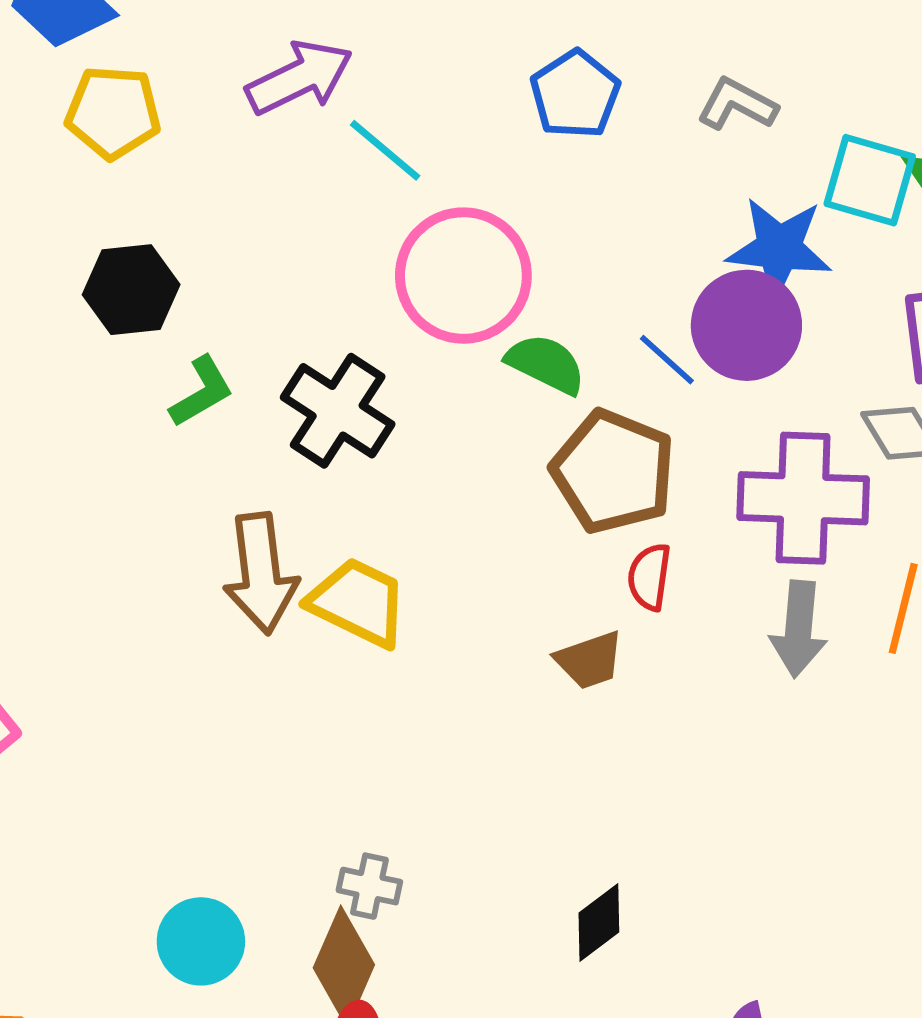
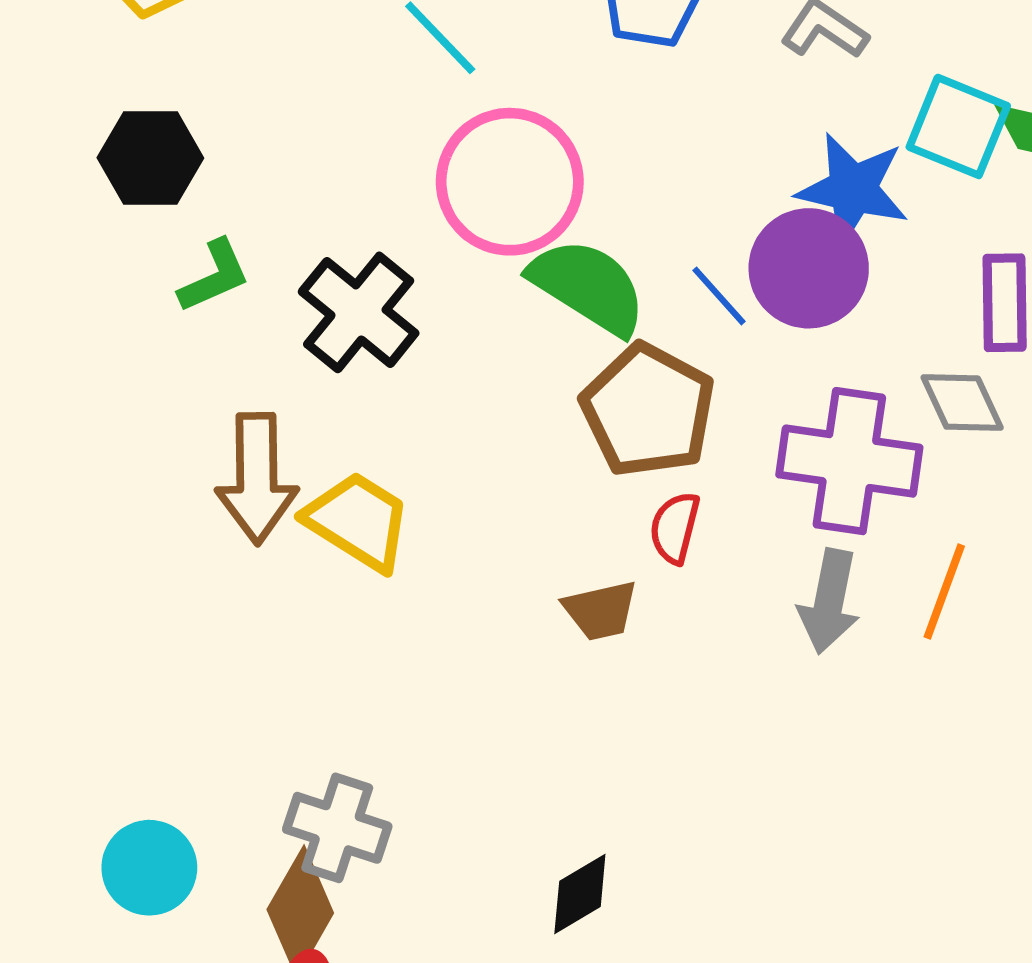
green semicircle: (546, 364) -> (588, 286), size x1.4
gray cross: (369, 886) -> (337, 828), size x1.5

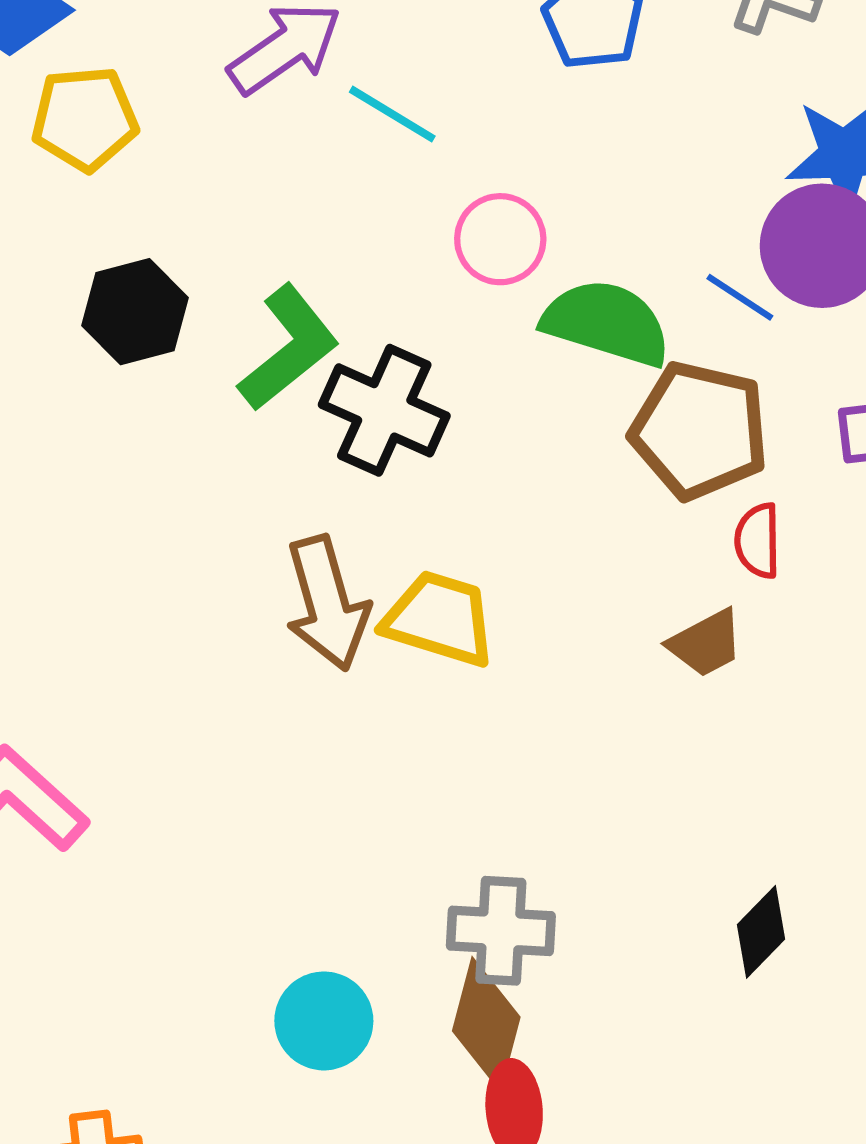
pink circle: (510, 182) -> (500, 239), size x0.6
green L-shape: (214, 276) -> (289, 348), moved, size x1.5

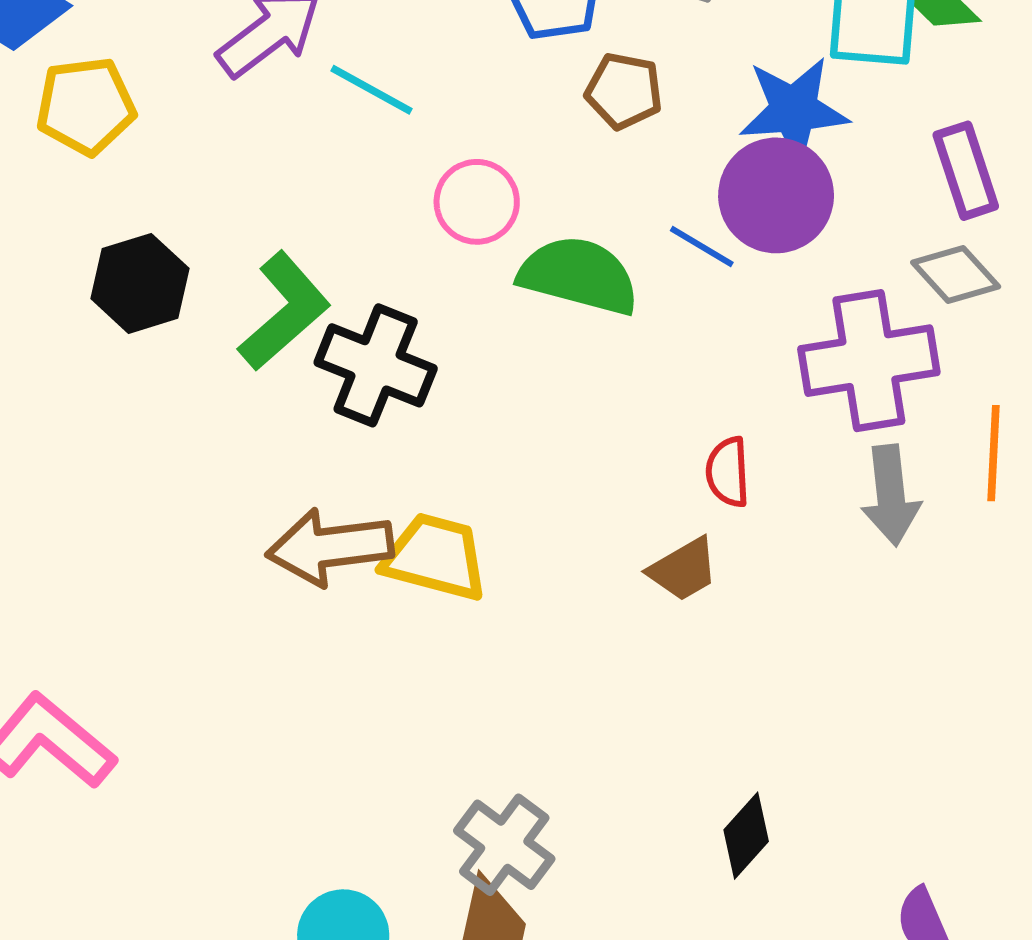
brown pentagon: (700, 430) -> (624, 91), moved, size x0.6
brown arrow: (327, 603) -> (330, 547), turned 101
gray cross: (501, 931) -> (504, 845), turned 36

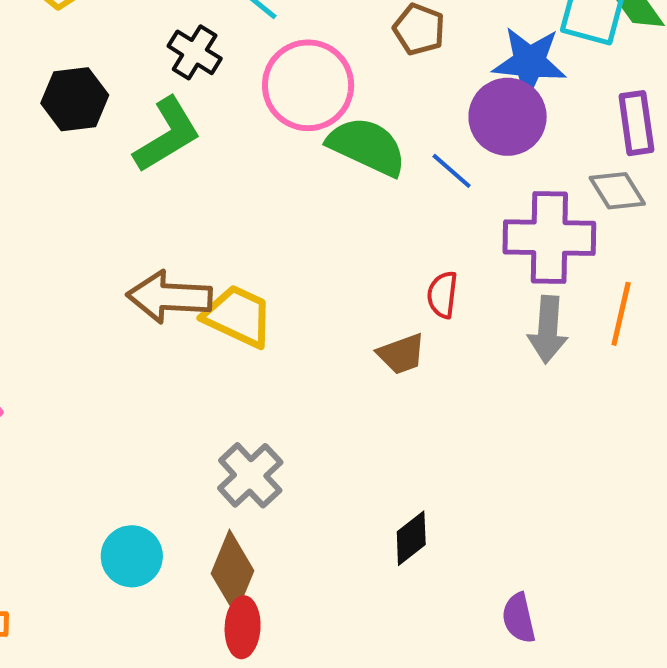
pink circle: (477, 202) -> (308, 85), size x1.6
blue line: (702, 247) -> (452, 171), moved
black cross: (376, 365) -> (195, 52), moved, size x0.7
gray cross: (504, 845) -> (250, 475), moved

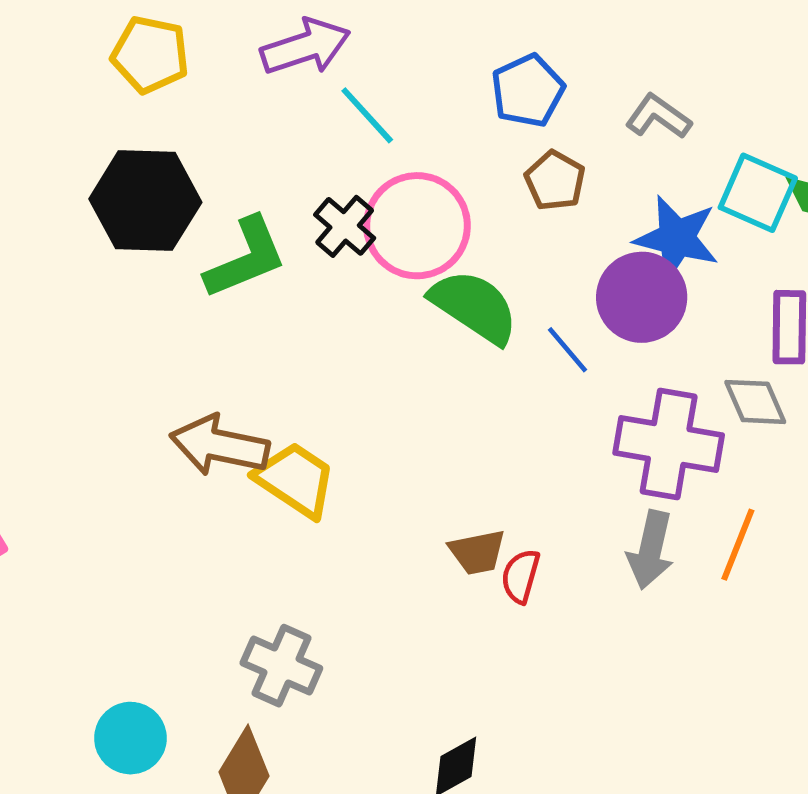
black cross: (195, 52) -> (345, 226), moved
black hexagon: (75, 99) -> (145, 201), size x1.4
red semicircle: (442, 295) -> (521, 576), moved
gray cross: (250, 475) -> (281, 666), turned -32

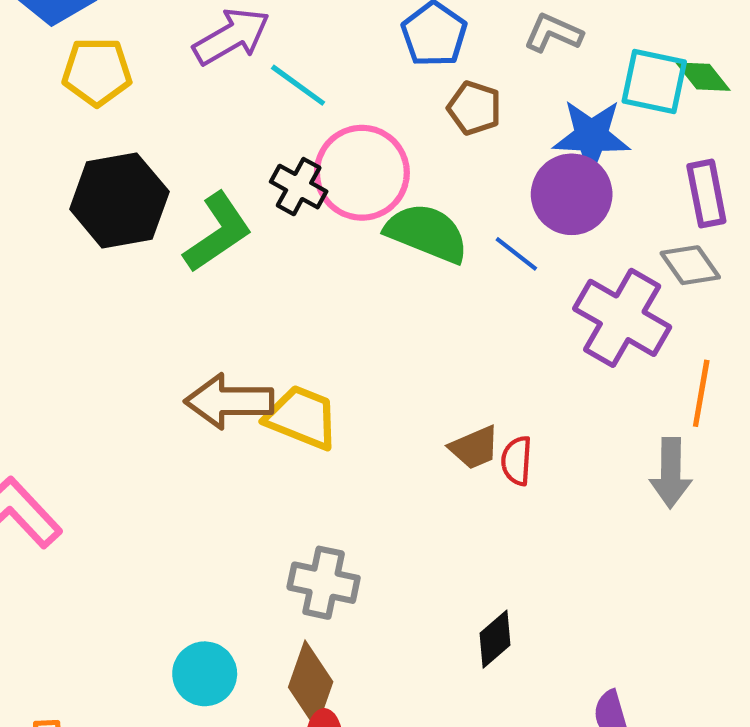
purple cross: (669, 444) -> (622, 318), turned 32
gray arrow: (651, 550) -> (671, 473), moved

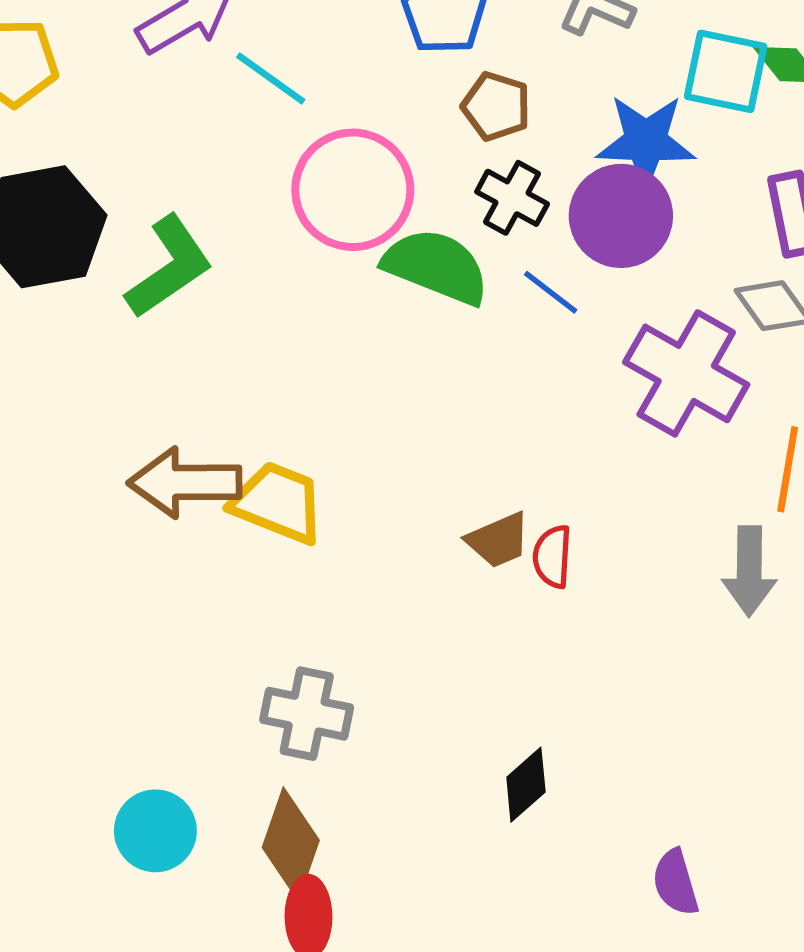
black cross: (299, 187) -> (512, 198), moved

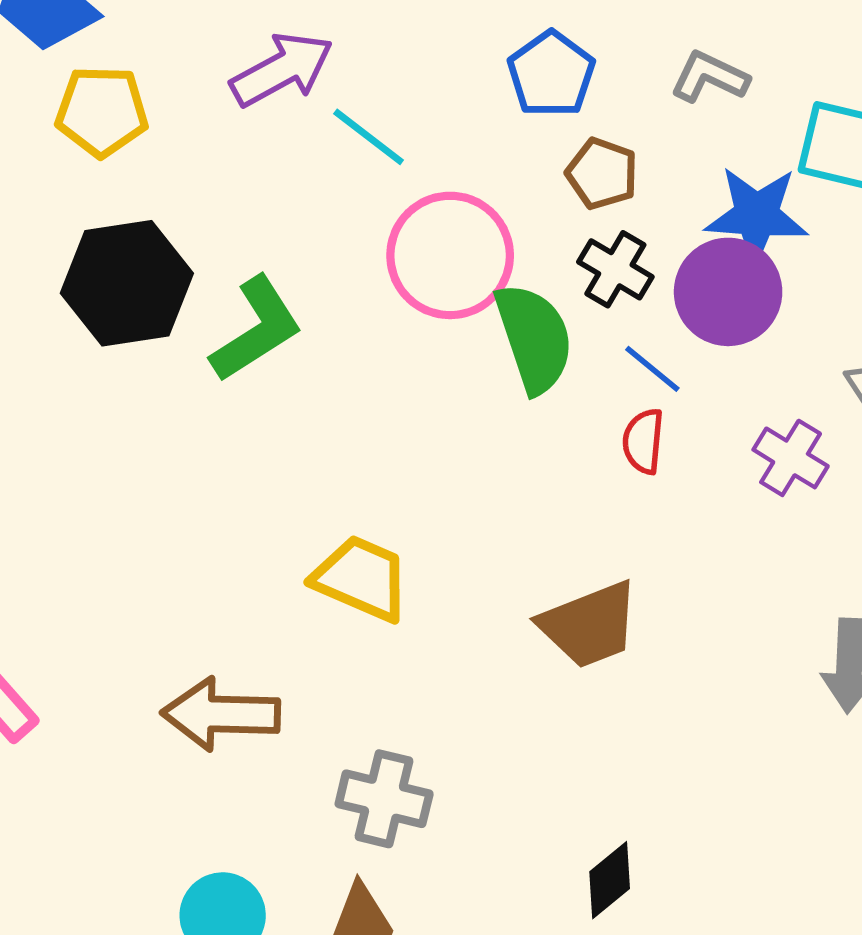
green semicircle: (436, 266) -> (534, 338), turned 48
purple cross: (686, 373) -> (791, 458), size x0.6
brown arrow: (185, 483) -> (221, 714), moved
brown trapezoid: (498, 540) -> (589, 625), size x1.5
red semicircle: (552, 557) -> (643, 441), moved

